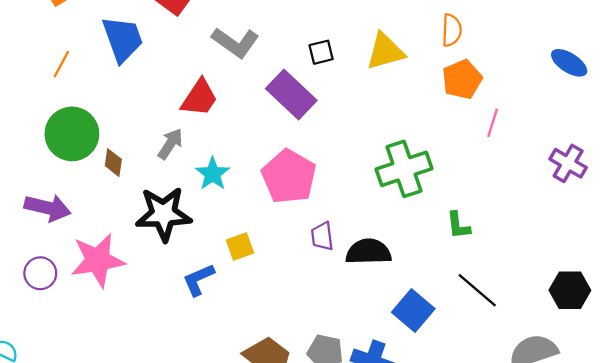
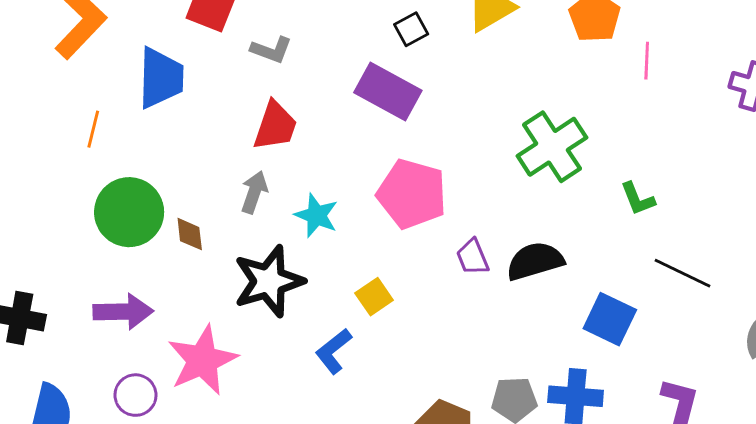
blue trapezoid: (123, 39) -> (161, 78), turned 36
gray L-shape: (235, 43) -> (271, 50), moved, size x0.7

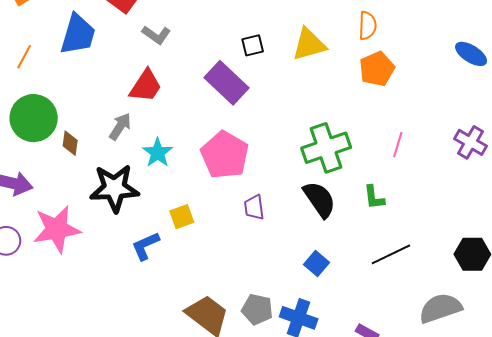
pink line: (647, 61) -> (398, 145), moved
black semicircle: (535, 261) -> (319, 199), moved, turned 57
black line: (682, 273) -> (391, 254), turned -66
blue square: (610, 319) -> (317, 263), moved, size x0.7

